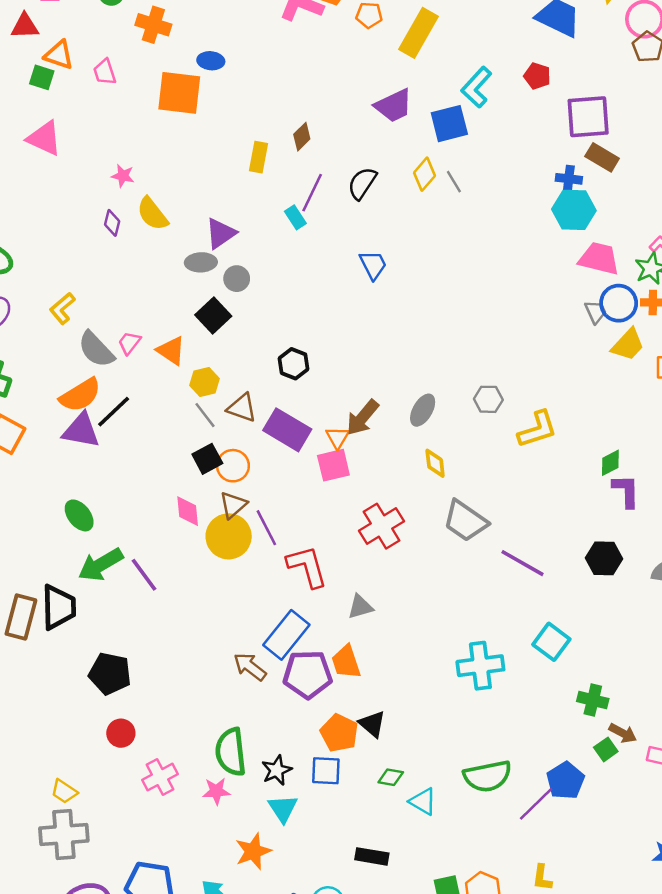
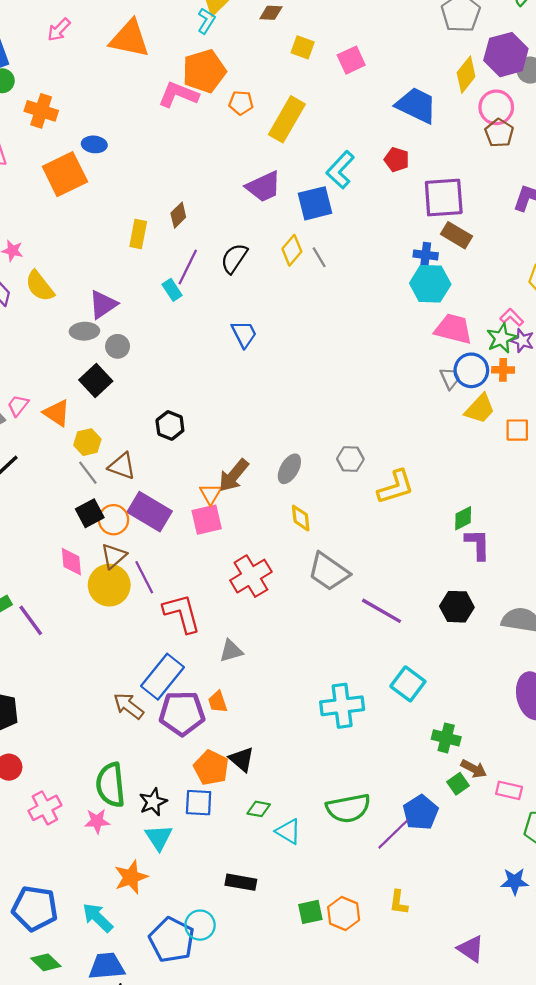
orange square: (179, 93) -> (65, 174), turned -33
purple rectangle: (287, 430) -> (150, 512), moved
orange trapezoid: (346, 662) -> (218, 702), size x0.7

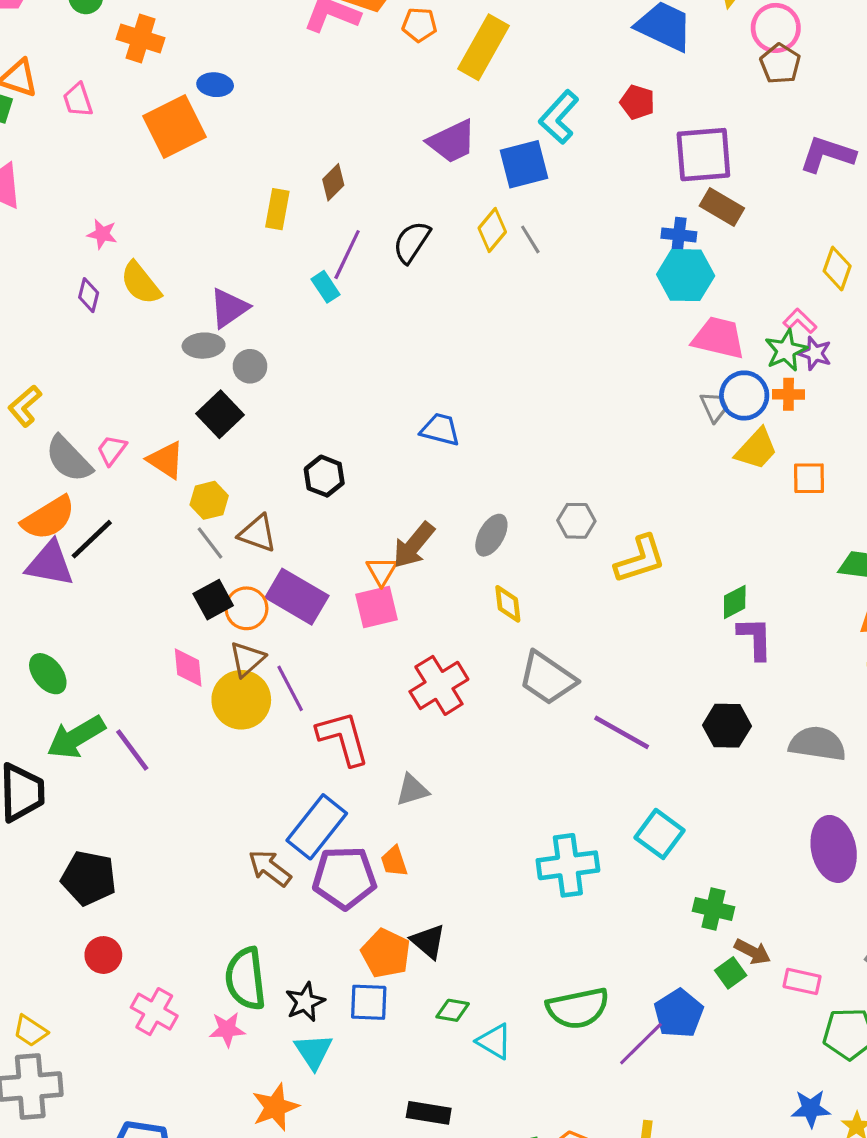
blue trapezoid: (244, 334) -> (440, 429), moved, turned -48
pink cross: (45, 808) -> (154, 1012), turned -32

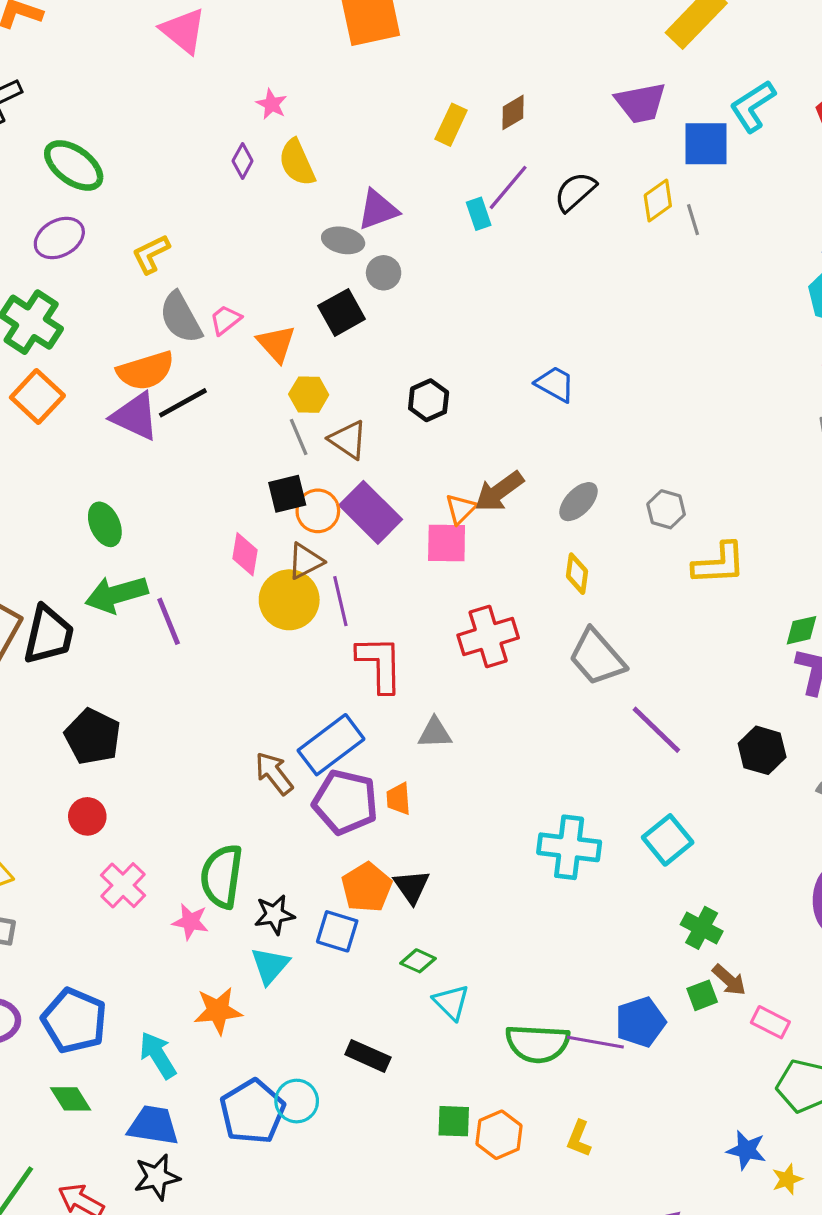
green semicircle: (578, 1008) -> (538, 1043), moved
purple line: (641, 1044) -> (595, 1042), turned 40

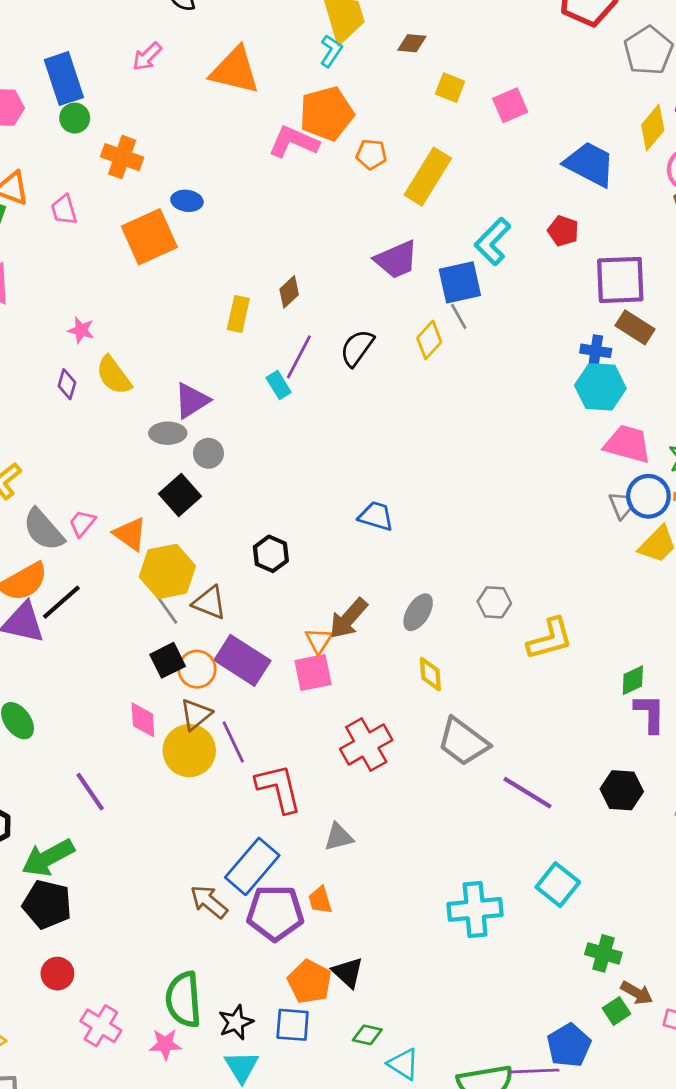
gray line: (693, 220) -> (459, 316), moved
yellow hexagon: (309, 395) -> (167, 571), size x1.6
green arrow: (116, 594) -> (48, 858), moved

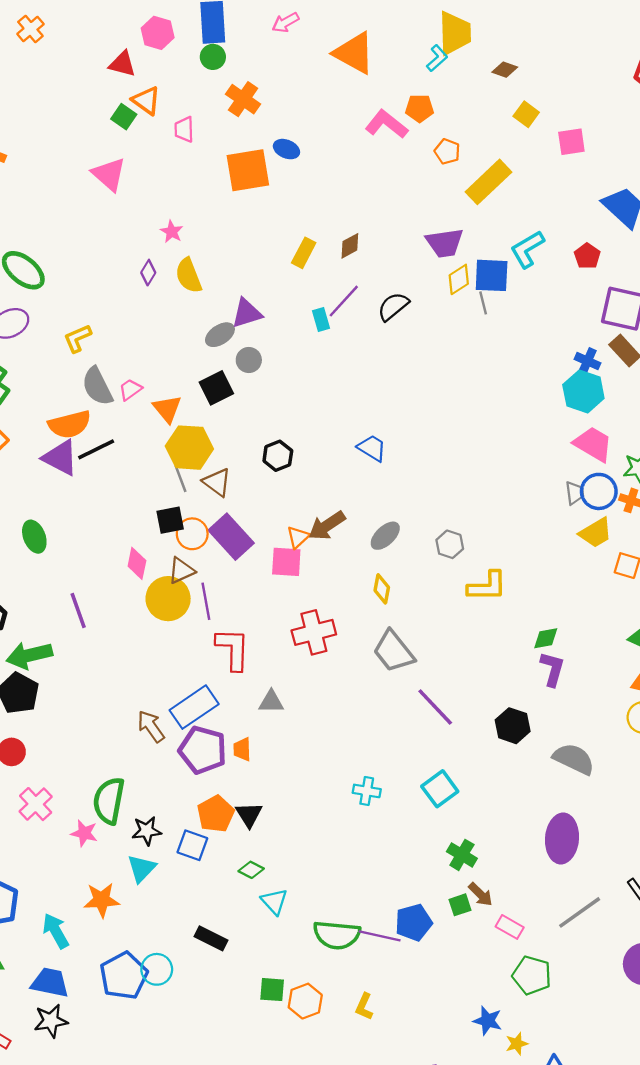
orange pentagon: (327, 114) -> (420, 108), size x0.6
yellow diamond: (429, 340) -> (459, 279), moved
gray ellipse: (168, 433) -> (220, 335), turned -48
cyan cross: (475, 909) -> (367, 791), size x0.6

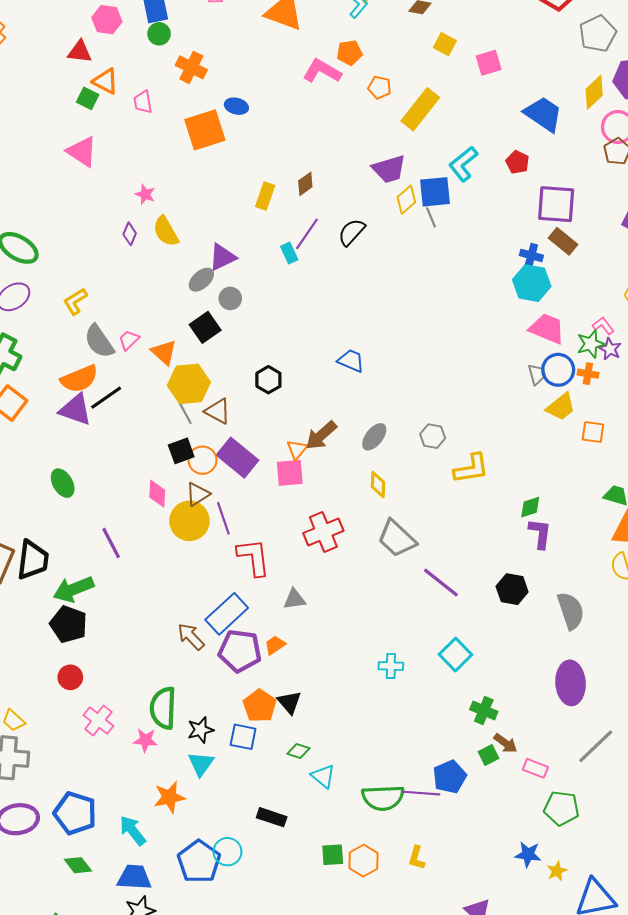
orange trapezoid: (242, 749) -> (275, 645), turned 65
gray semicircle: (574, 759) -> (571, 611), turned 54

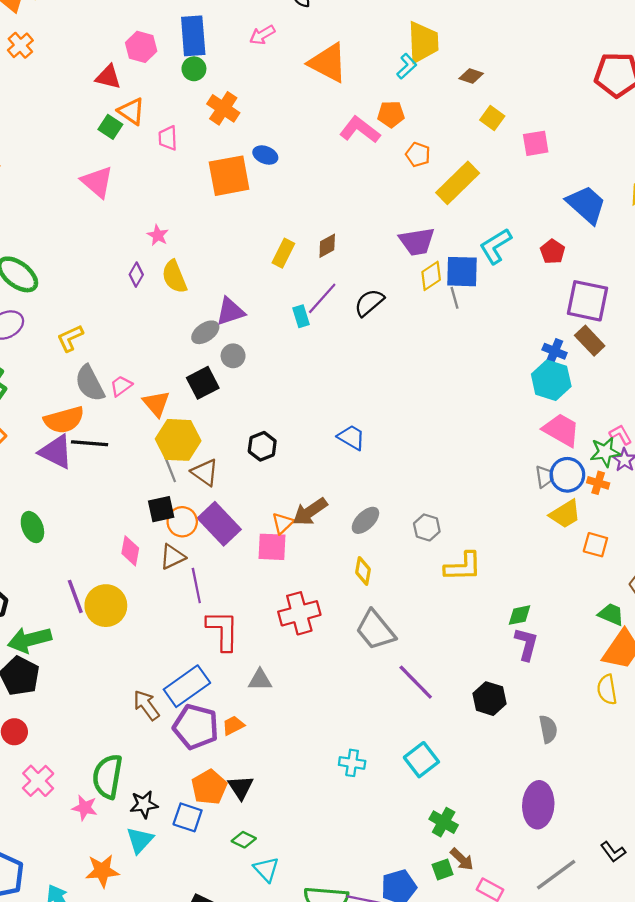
black line: (106, 398) -> (90, 443), turned 32
yellow circle: (189, 521) -> (106, 606), moved
gray semicircle: (571, 611) -> (548, 729), size x0.7

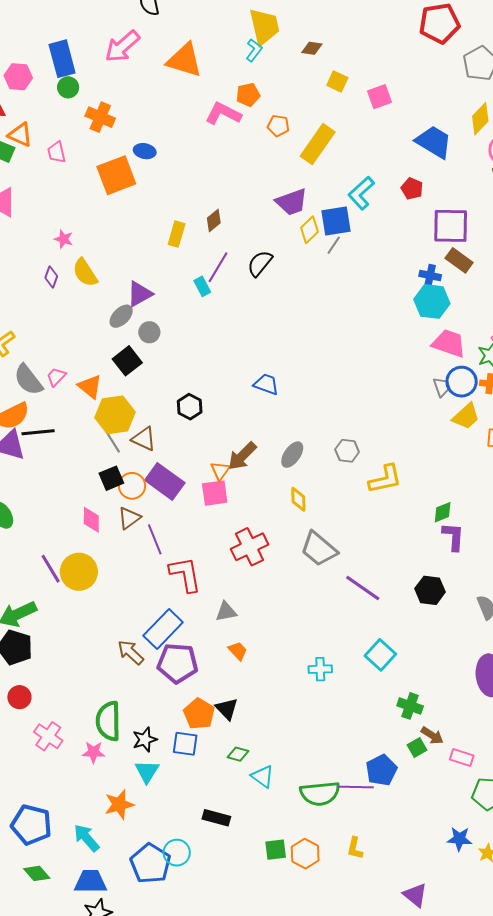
pink arrow: (262, 35) -> (122, 46), size x1.6
gray line: (455, 298) -> (334, 245), turned 60
orange trapezoid: (233, 725) -> (238, 651), moved, turned 85

